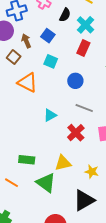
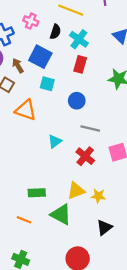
blue square: (48, 36) -> (40, 57), size x1.5
yellow star: (92, 172) -> (98, 196), moved
black triangle: (84, 200) -> (104, 227), size x0.7

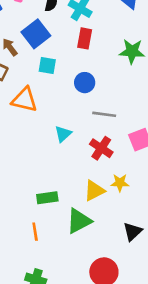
blue square: (40, 57) -> (36, 34), turned 30
yellow star: (98, 196) -> (120, 183), moved
green triangle: (61, 214) -> (79, 221), turned -50
orange line: (24, 220) -> (35, 232), turned 64

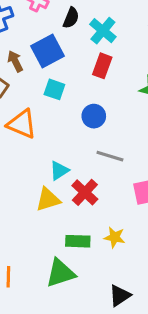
red cross: (101, 148) -> (85, 192), moved
yellow triangle: (94, 191) -> (48, 199), moved
green rectangle: (47, 198) -> (78, 241), moved

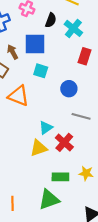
blue square: (47, 51) -> (35, 44), turned 30
red rectangle: (102, 66) -> (85, 56), moved

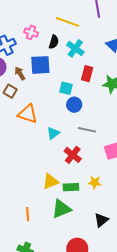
cyan square: (41, 71) -> (66, 88), moved
cyan triangle: (46, 128) -> (53, 133), moved
yellow triangle: (39, 148) -> (50, 181), moved

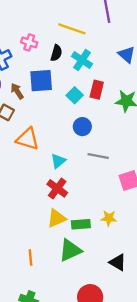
cyan square: (66, 88) -> (75, 95), moved, turned 32
red cross: (73, 155) -> (57, 188), moved
black triangle: (101, 220) -> (118, 262), turned -49

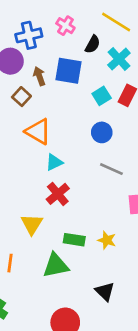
cyan triangle: (58, 161) -> (54, 162), moved
yellow triangle: (56, 218) -> (32, 224), moved, turned -48

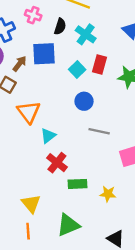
brown arrow: (39, 76) -> (20, 64), turned 70
orange triangle: (38, 132) -> (29, 112), turned 35
yellow triangle: (32, 224) -> (31, 204), moved
green rectangle: (74, 240) -> (77, 184), moved

